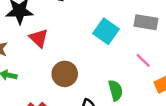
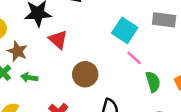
pink line: (143, 60) -> (134, 58), moved
green semicircle: (116, 90) -> (153, 82), moved

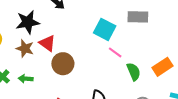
brown star: (17, 51) -> (25, 48), moved
brown circle: (85, 74) -> (63, 64), moved

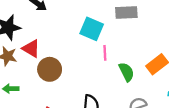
pink line: (115, 52) -> (105, 53), turned 56

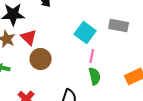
green semicircle: (126, 72) -> (95, 76), moved

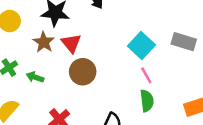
pink line: (92, 56) -> (146, 75), turned -48

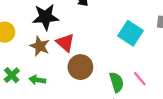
pink line: (146, 75) -> (140, 79), moved
green semicircle: (147, 101) -> (117, 82), moved

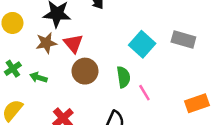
brown star: (40, 46) -> (46, 43), turned 30
green semicircle: (117, 82) -> (123, 77), moved

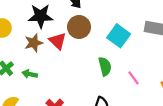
brown circle: (85, 71) -> (79, 27), moved
pink line: (144, 93) -> (134, 78), moved

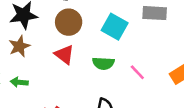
red triangle: (58, 41) -> (64, 55), moved
green semicircle: (105, 66) -> (103, 63), turned 114

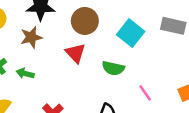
pink line: (137, 72) -> (145, 93), moved

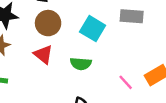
pink line: (145, 93) -> (126, 82), moved

